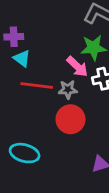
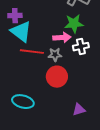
cyan triangle: (22, 58) -> (21, 32), size x1.6
pink arrow: (77, 67) -> (62, 38), turned -48

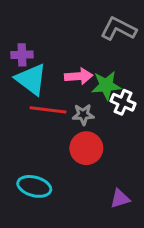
green star: (74, 24) -> (106, 85), moved
pink arrow: (62, 38) -> (79, 76), moved
white cross: (81, 47) -> (123, 102), turned 35

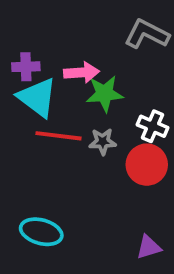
pink arrow: (79, 76) -> (82, 72), moved
green star: (106, 85) -> (105, 94), moved
red circle: (86, 148) -> (147, 165), moved

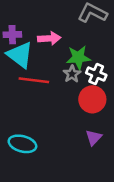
green star: (105, 94) -> (78, 57), moved
gray star: (103, 142) -> (72, 74), moved, turned -30
purple triangle: (149, 247) -> (94, 137), moved, turned -30

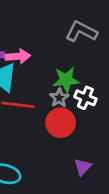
pink arrow: (49, 38) -> (18, 56), moved
red circle: (92, 99) -> (61, 123), moved

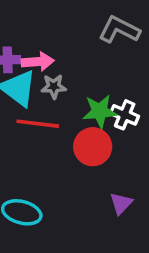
green star: (66, 80) -> (100, 111), moved
gray star: (59, 98) -> (54, 86), moved, turned 30

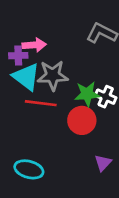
pink arrow: (38, 62) -> (34, 45), moved
gray star: (54, 86) -> (53, 75), size x1.6

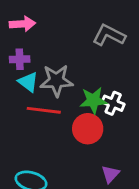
pink arrow: (34, 45) -> (22, 24), moved
cyan triangle: (26, 77) -> (28, 82), size x0.7

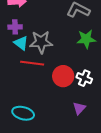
green star: (93, 100) -> (86, 39), moved
white cross: (113, 103) -> (84, 78), moved

